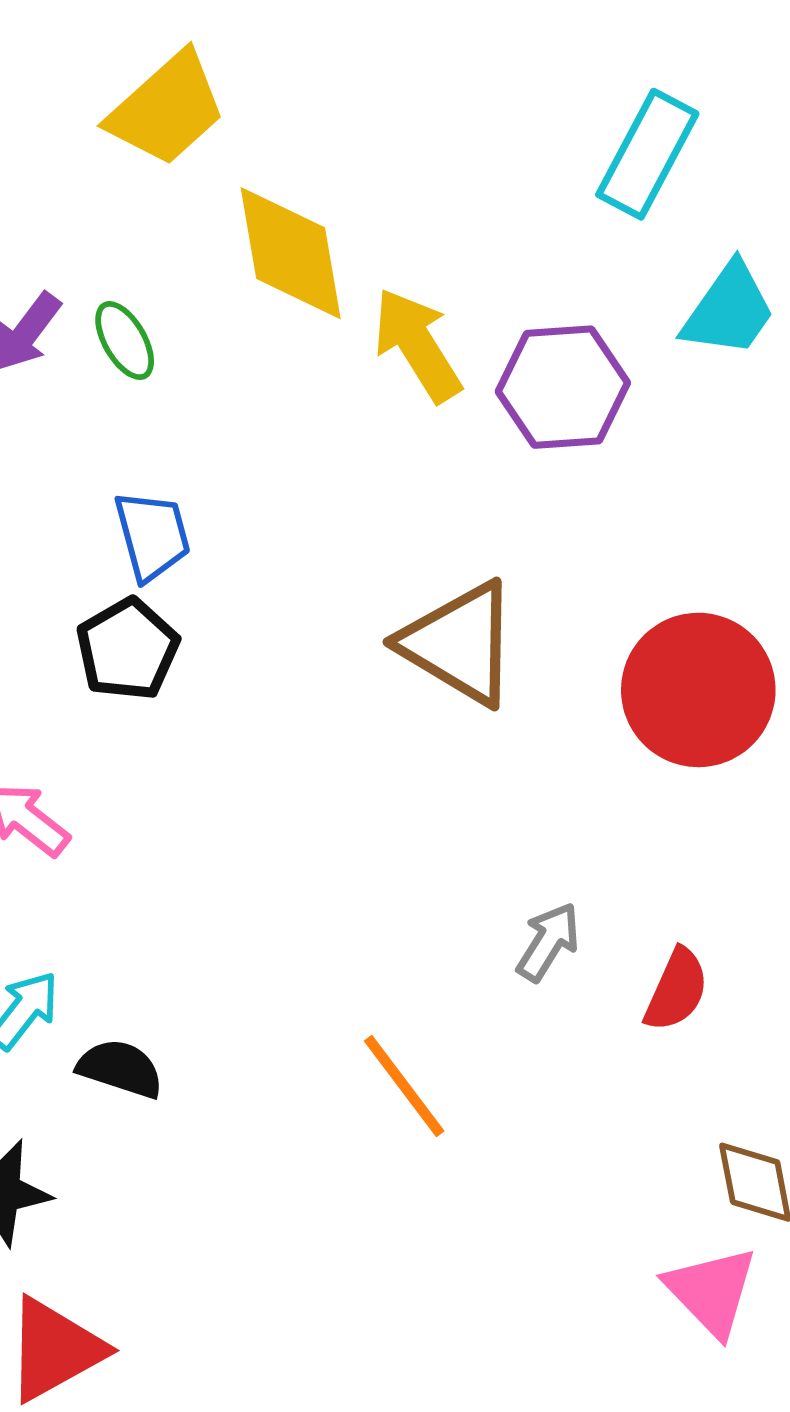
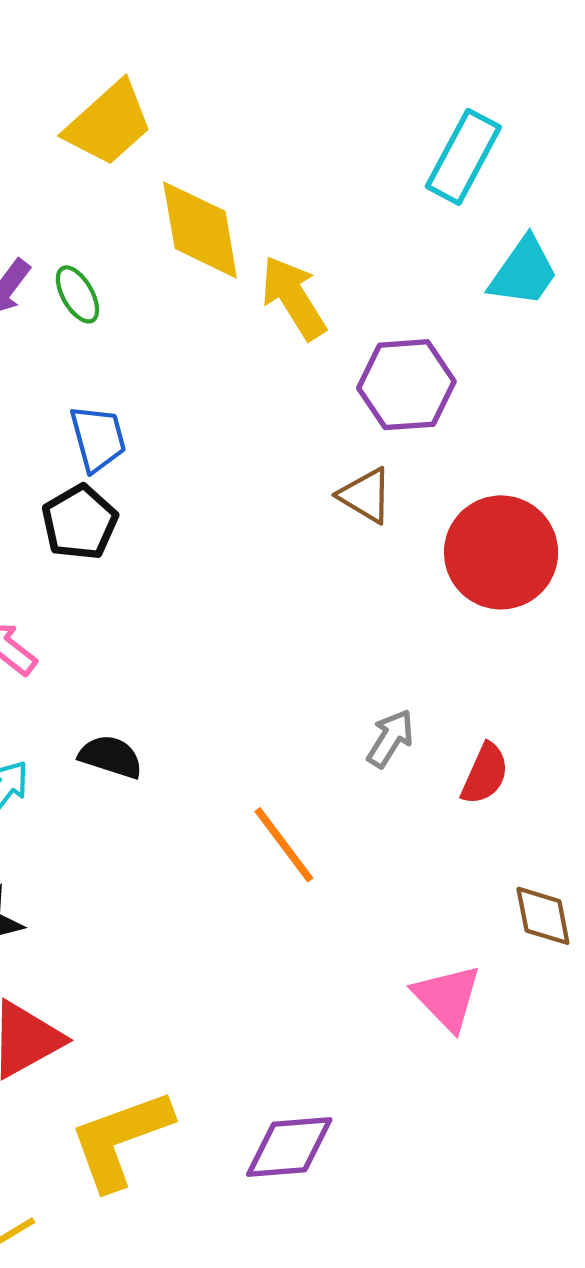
purple hexagon: (563, 387) -> (406, 385), moved
brown triangle: (460, 643) -> (366, 495), moved, size x0.6
black semicircle: (120, 1069) -> (111, 757), moved
pink triangle: (711, 1291) -> (447, 997), moved

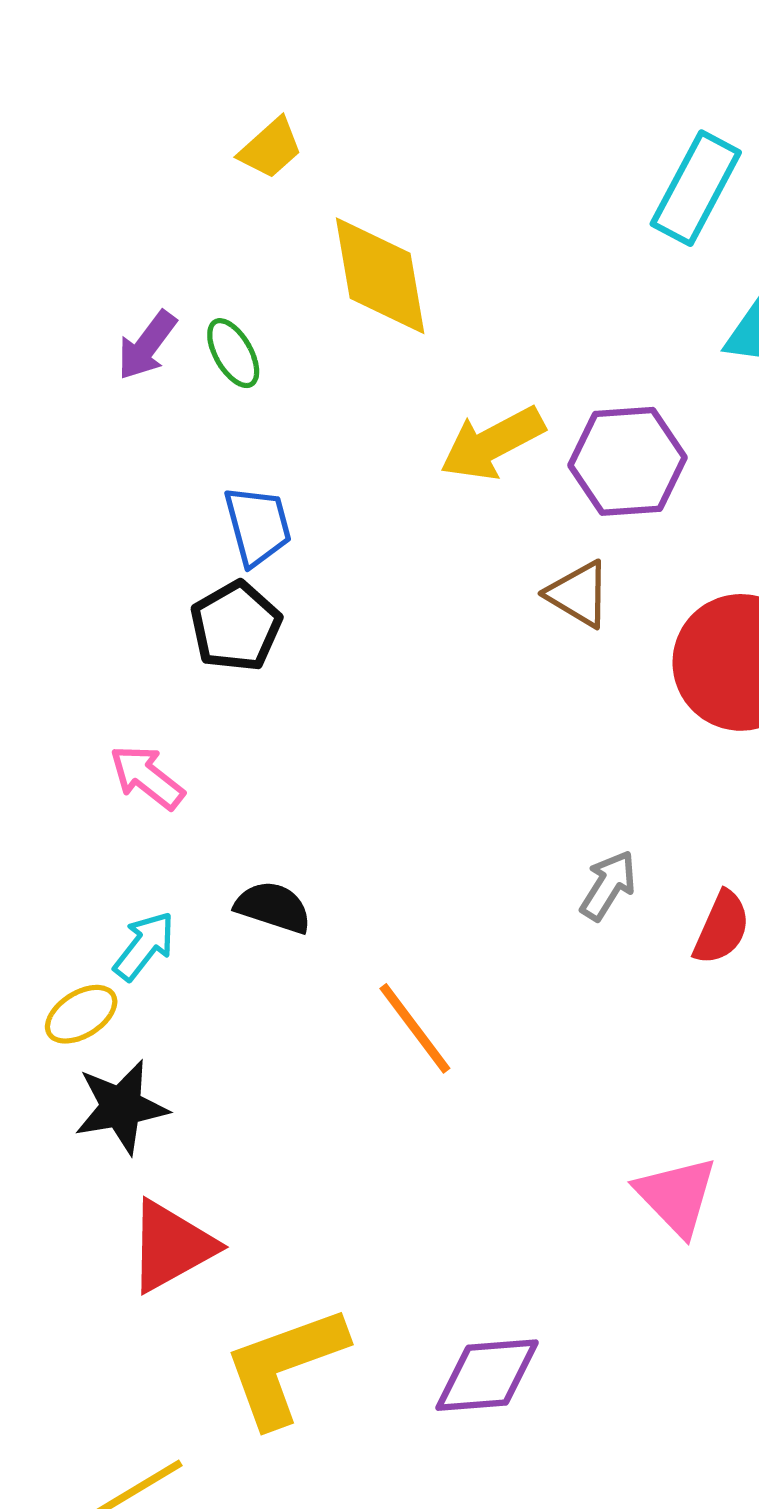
yellow trapezoid: (109, 124) -> (271, 148), size x0.6
yellow arrow: (294, 298) -> (492, 443), moved, turned -86
orange line: (284, 845) -> (415, 1028), moved

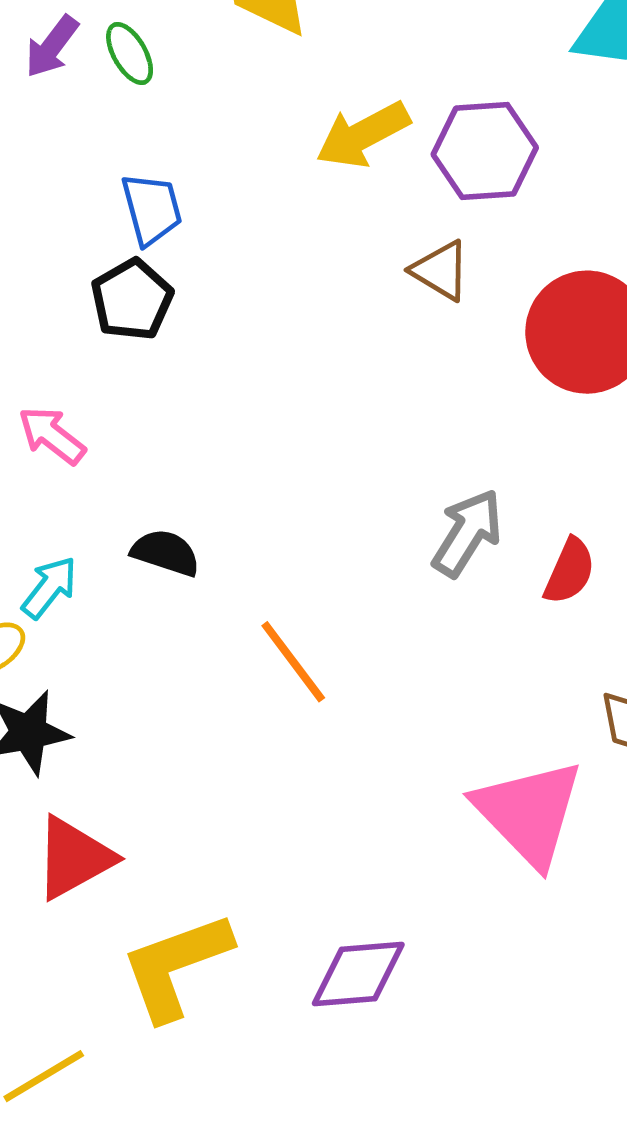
gray arrow: (608, 885) -> (467, 533), size x1.4
pink triangle: (677, 1196) -> (529, 813), size x1.5

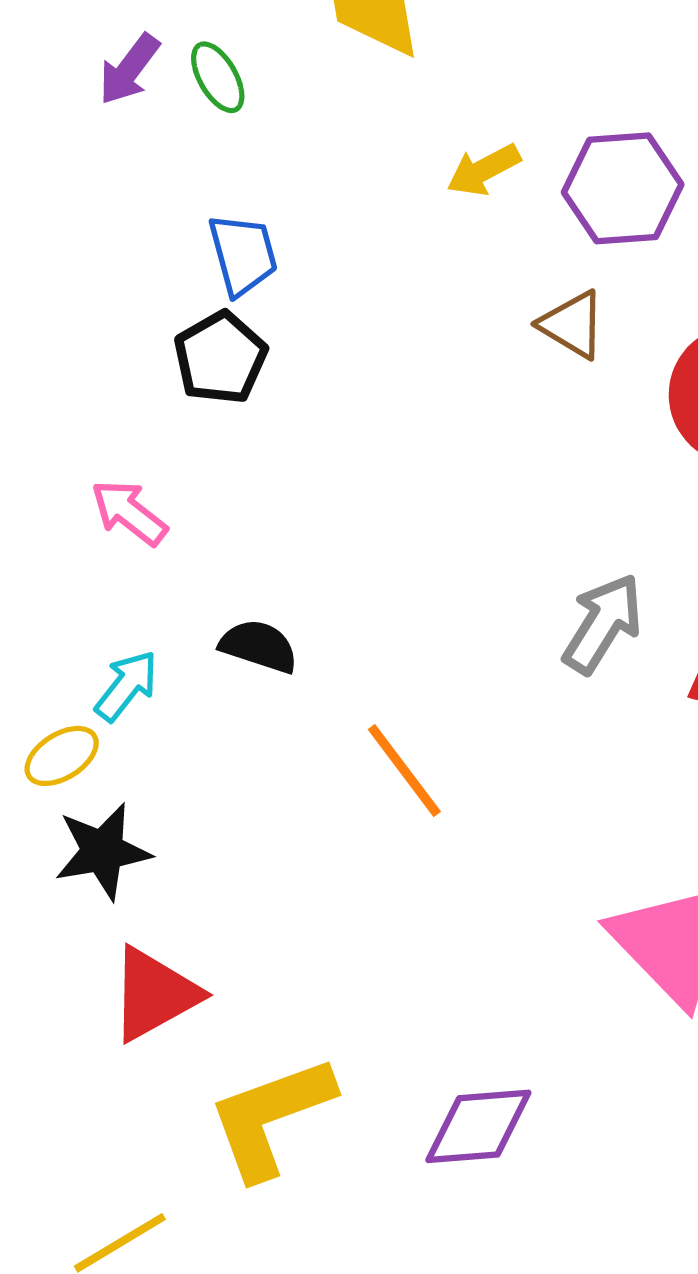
yellow arrow: (363, 135) -> (484, 170), size x0.7

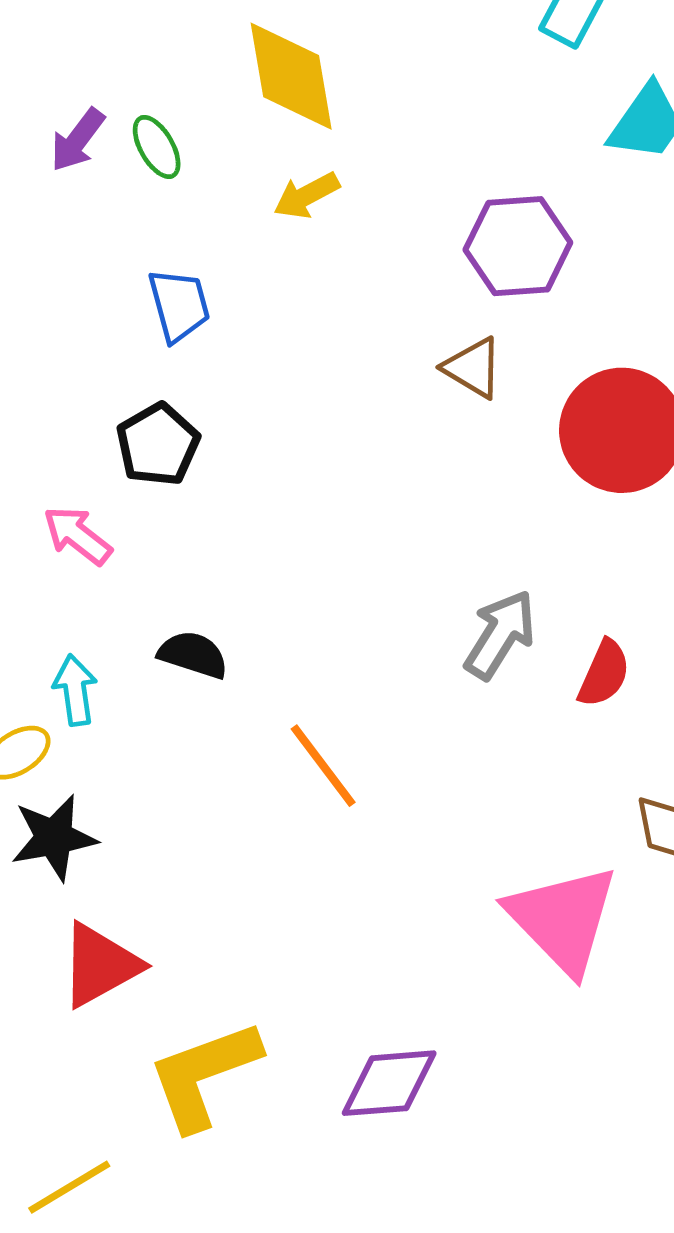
yellow arrow: (484, 170) -> (307, 195), moved
black pentagon: (220, 358) -> (158, 444), moved
cyan arrow: (126, 686) -> (75, 690), turned -46

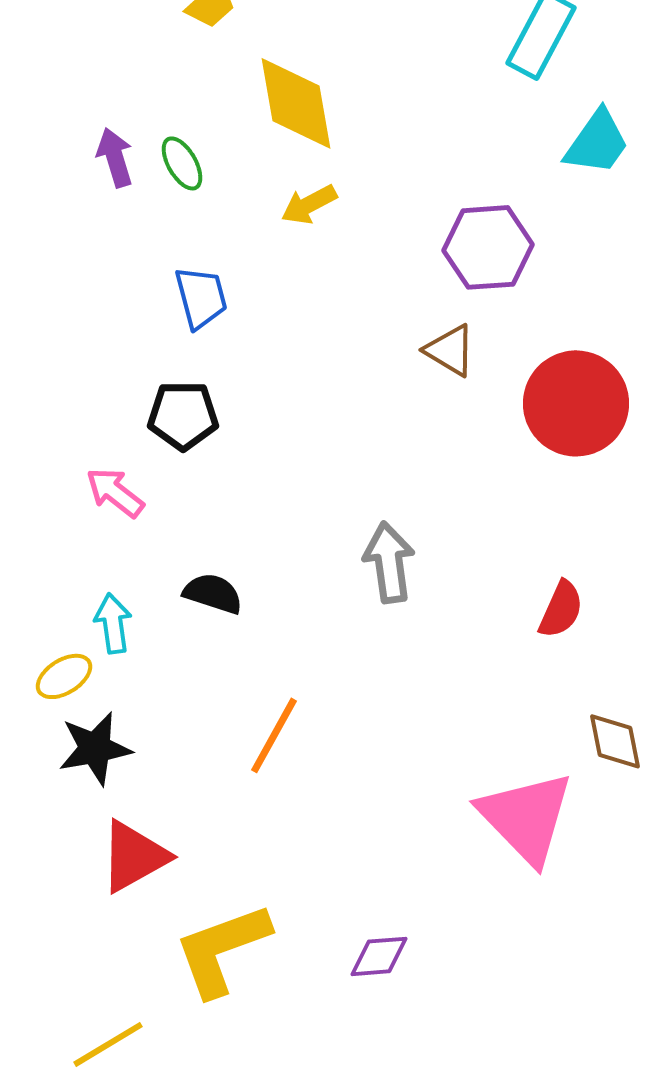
purple arrow: (78, 140) -> (115, 157), turned 126
black pentagon: (158, 444) -> (183, 415), turned 30
gray arrow: (500, 635) -> (389, 562), moved, turned -40
orange line: (323, 766) -> (274, 735), moved, turned 66
purple diamond: (389, 1083) -> (379, 956), size x0.7

